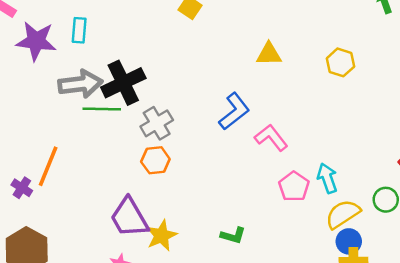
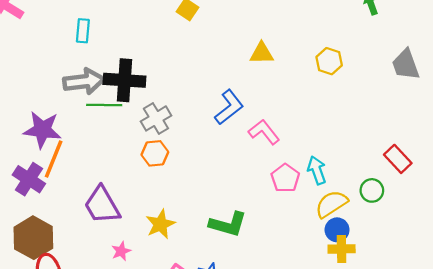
purple star: (36, 41) -> (42, 130), moved
black cross: (123, 83) -> (124, 80), turned 30
purple cross: (22, 188) -> (29, 179), size x1.6
purple trapezoid: (129, 218) -> (102, 205), moved
green L-shape: (233, 235) -> (228, 224), size x1.6

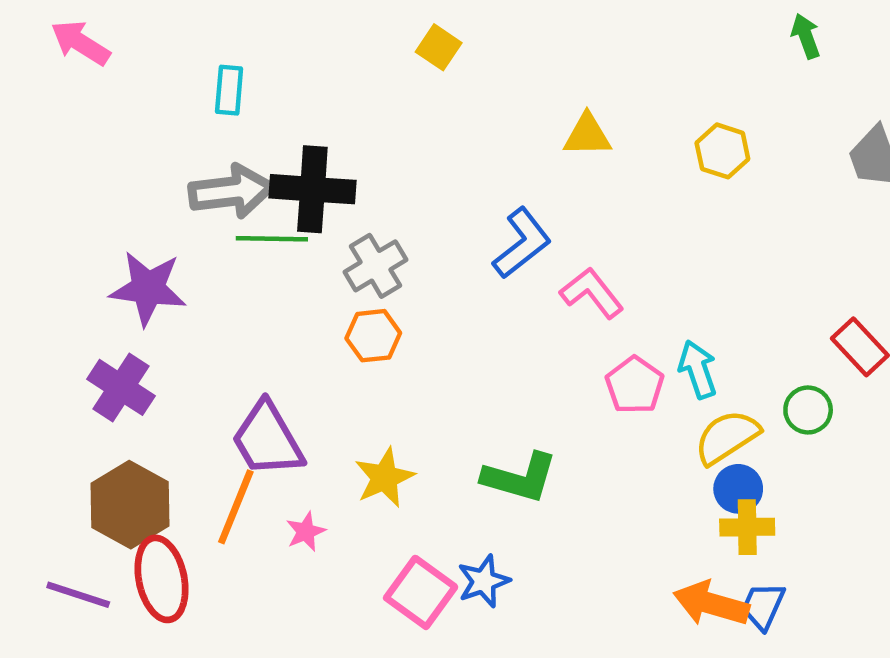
orange line: (54, 159) -> (236, 507), moved

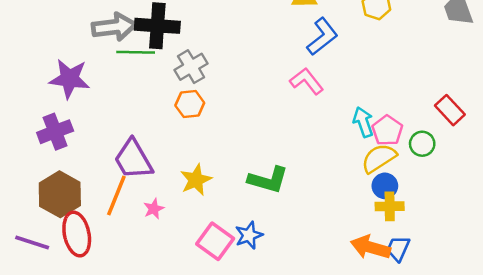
blue L-shape: (522, 243) -> (322, 37), moved
pink pentagon: (635, 385) -> (387, 130), moved
purple cross: (121, 387) -> (55, 132), turned 36

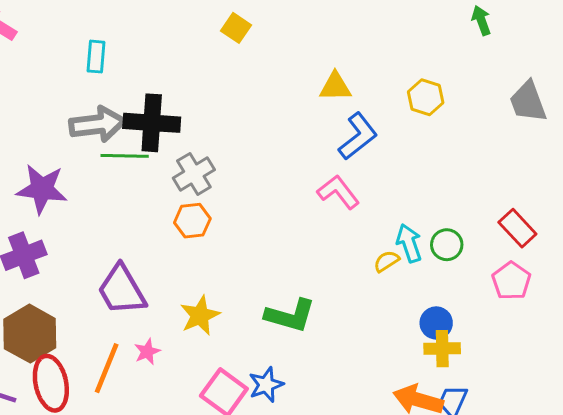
pink pentagon: (387, 130) -> (511, 281), moved
green circle: (422, 144) -> (447, 245), moved
yellow semicircle: (379, 158) -> (387, 261), moved, size x0.6
orange line: (116, 195) -> (107, 368), moved

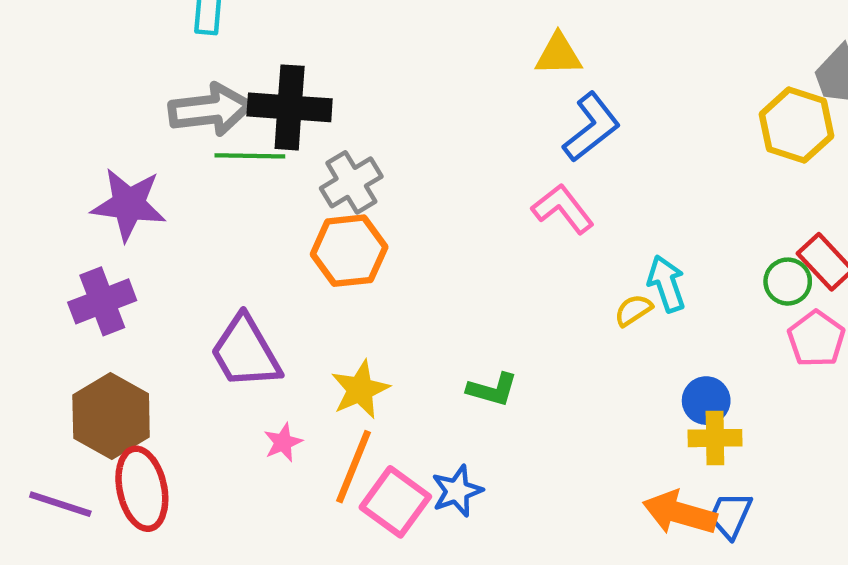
yellow hexagon: (426, 97) -> (797, 125), moved, size x1.4
orange hexagon: (192, 221) -> (349, 251), size x1.4
green circle: (447, 245) -> (788, 282), moved
green L-shape: (290, 315) -> (492, 390), size x0.7
orange line: (107, 368) -> (353, 467), moved

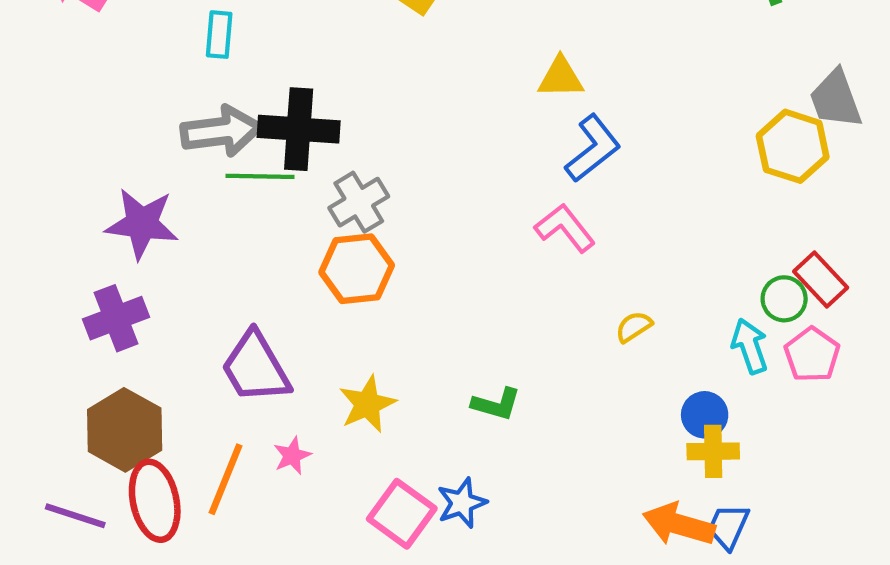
cyan arrow: (666, 284) -> (750, 346), moved
orange line: (353, 467) -> (226, 479), moved

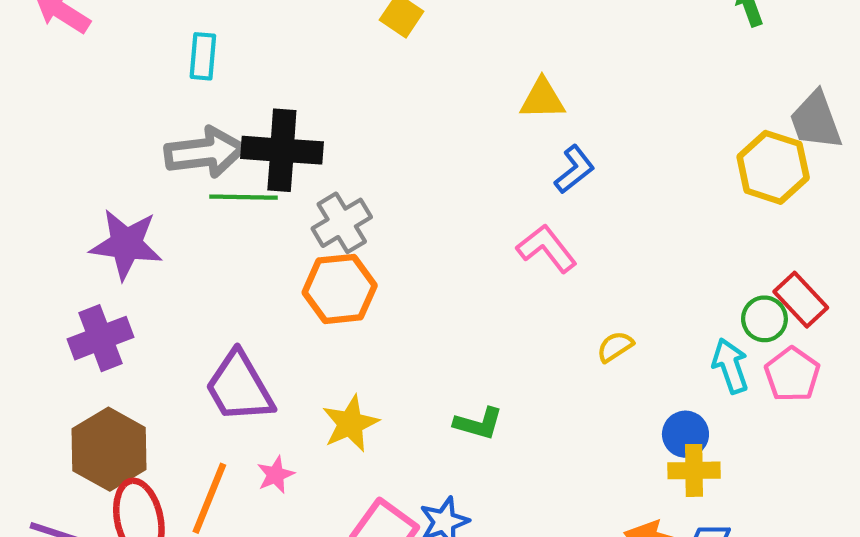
blue L-shape: (593, 148) -> (574, 169), size x0.7

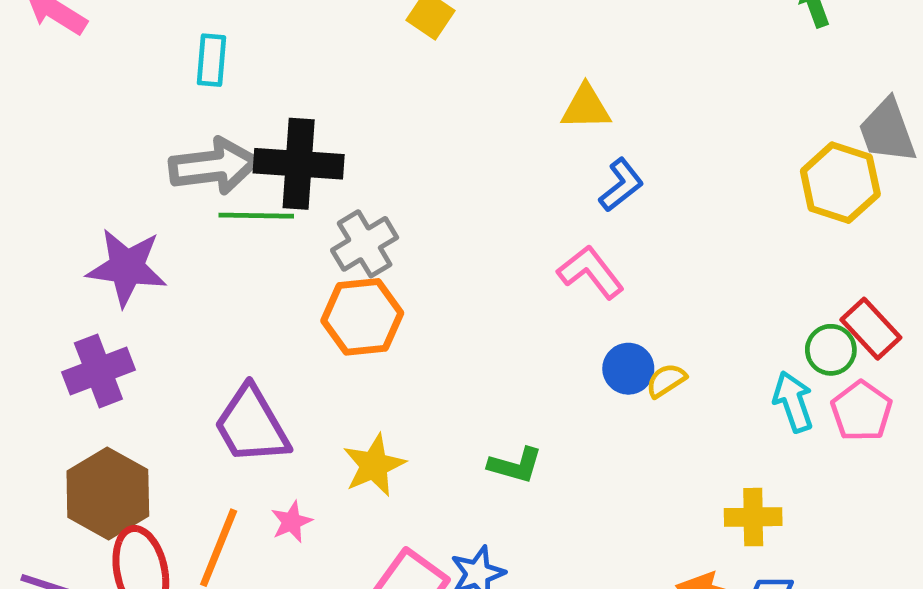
blue circle: (685, 434) -> (628, 369), moved

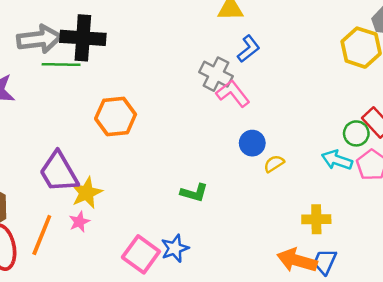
gray cross: (365, 244) -> (216, 74), moved, turned -32
yellow semicircle: (666, 380) -> (274, 164), moved
cyan arrow: (793, 402) -> (337, 160), turned -52
yellow star: (374, 465) -> (87, 193), moved

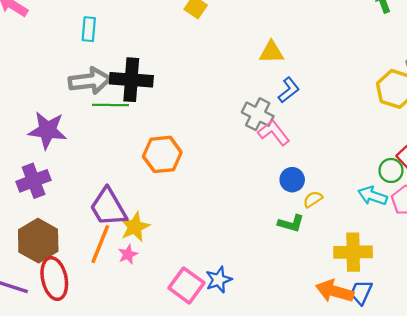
green L-shape: (194, 193) -> (291, 223), moved
yellow cross: (316, 219) -> (353, 252), size x1.4
orange line: (42, 235) -> (100, 244), moved

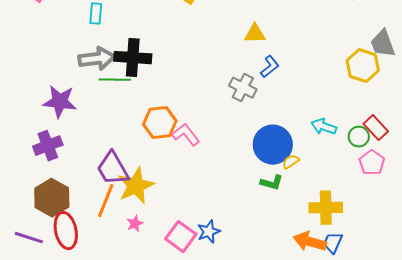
pink L-shape: (274, 133) -> (186, 135), moved
blue circle: (292, 180) -> (273, 145), size x1.8
cyan arrow: (373, 196) -> (324, 127), moved
yellow star: (135, 227) -> (136, 186), size x1.4
pink star: (128, 254) -> (135, 224), moved

